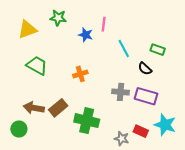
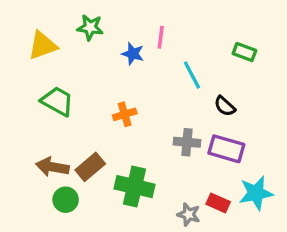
green rectangle: (158, 50) -> (244, 52), moved
cyan star: (165, 125) -> (256, 193), turned -30
green circle: (19, 129) -> (66, 200), moved

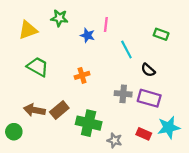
green circle: (66, 200) -> (14, 132), moved
gray star: (189, 214) -> (115, 140), moved

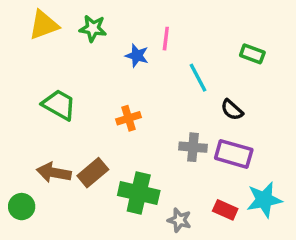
yellow triangle: (28, 30) -> (44, 25), moved

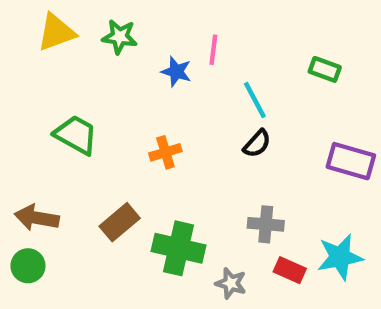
black semicircle: (232, 110) -> (257, 144), moved, turned -90
gray cross: (193, 147) -> (266, 224), moved
purple rectangle: (234, 154) -> (351, 161), moved
brown arrow: (54, 173) -> (37, 218), moved

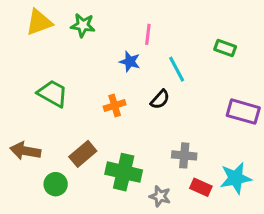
blue star: (176, 72) -> (130, 62), moved
black semicircle: (257, 144) -> (160, 99), moved
green circle: (28, 266) -> (56, 184), moved

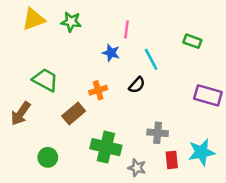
brown arrow: (25, 151) -> (21, 113), moved, turned -65
brown rectangle: (83, 154) -> (74, 113), moved
red rectangle: (201, 187) -> (172, 160), turned 60

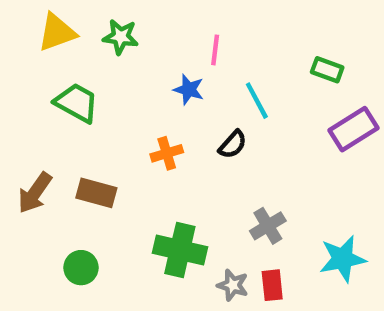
green trapezoid: (45, 80) -> (77, 103), moved
purple rectangle: (208, 95) -> (354, 129), moved, turned -48
brown rectangle: (74, 113) -> (96, 193), moved, turned 55
gray cross: (158, 133) -> (268, 226), turned -36
red rectangle: (172, 160) -> (272, 285), moved

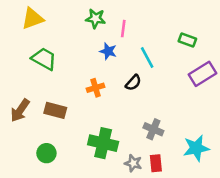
green star: (121, 37) -> (96, 19), moved
gray cross: (268, 226) -> (153, 129), turned -36

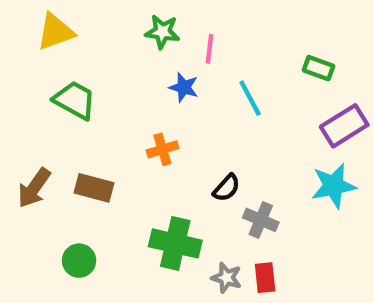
black semicircle: (133, 83) -> (227, 188), moved
cyan star: (196, 148) -> (333, 186), moved

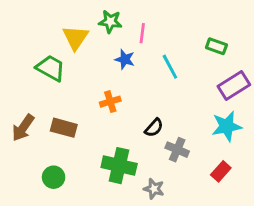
yellow triangle: (55, 32) -> (75, 38), moved, turned -36
red rectangle: (265, 278) -> (221, 171), moved, turned 48

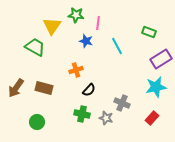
black semicircle: (154, 128) -> (89, 90), moved
green cross: (119, 166) -> (82, 114), size x0.7
gray star: (154, 189) -> (106, 118), moved

